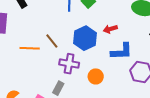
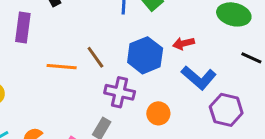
blue L-shape: (122, 51) -> (199, 78), turned 40

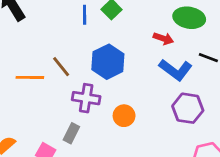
red arrow: (184, 43) -> (163, 39), moved, turned -144
blue L-shape: (199, 78) -> (176, 70), moved

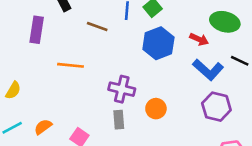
blue hexagon: (108, 62) -> (158, 43), moved
brown line: (61, 67) -> (97, 26), moved, turned -36
gray rectangle: (71, 133) -> (119, 120), moved, turned -36

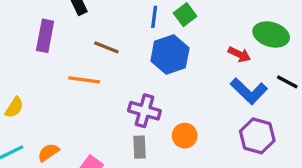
brown line: (97, 26) -> (106, 47), moved
blue hexagon: (158, 43) -> (170, 55), moved

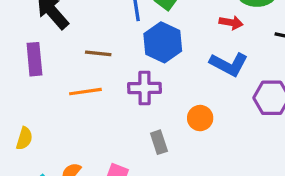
blue L-shape: (249, 91) -> (229, 64), moved
purple cross: (144, 111) -> (145, 88), moved

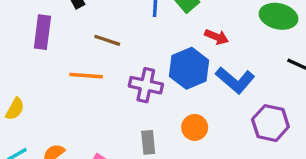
red arrow: (231, 23) -> (217, 37), moved
blue hexagon: (163, 42) -> (189, 68), moved

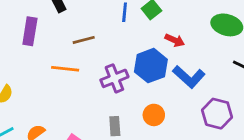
brown line: (107, 40) -> (84, 40), turned -35
purple cross: (146, 85) -> (114, 78), turned -36

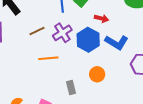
orange line: (65, 69) -> (48, 58), moved
purple cross: (114, 78) -> (62, 33), moved

